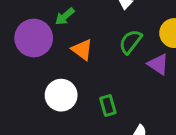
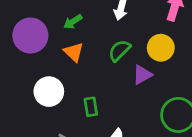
green arrow: (65, 16) -> (73, 22), moved
purple triangle: (158, 64) -> (142, 75), turned 50

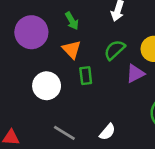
green arrow: (73, 22) -> (72, 21), turned -90
green rectangle: (91, 107) -> (86, 76), moved

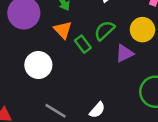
green rectangle: (86, 76) -> (83, 44), moved, turned -30

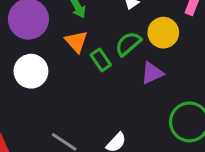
yellow circle: (142, 30) -> (163, 33), moved
white circle: (38, 65) -> (31, 71), moved

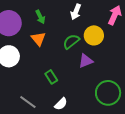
green rectangle: (101, 60) -> (51, 77), moved

